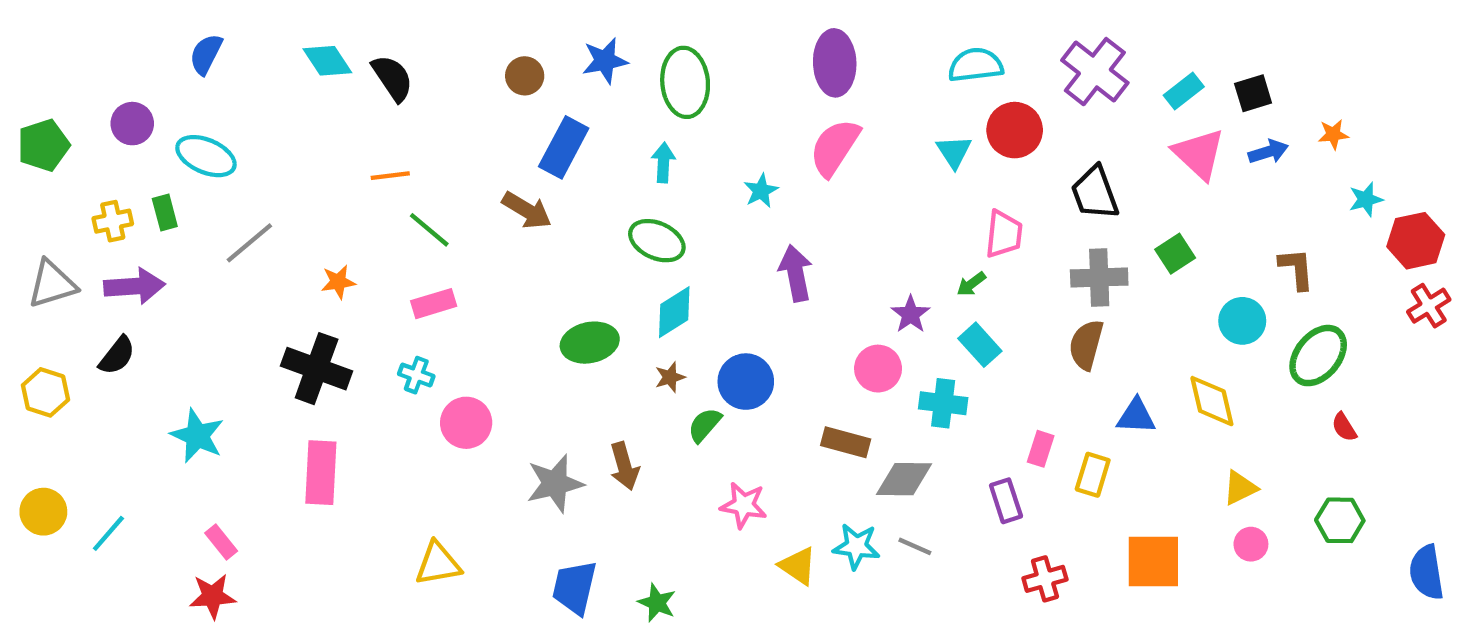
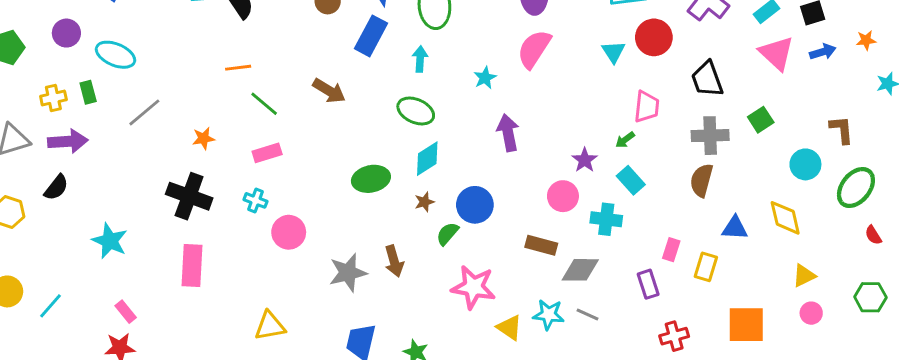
blue rectangle: (564, 147) -> (371, 36), moved
pink star: (744, 505) -> (473, 287), size x1.4

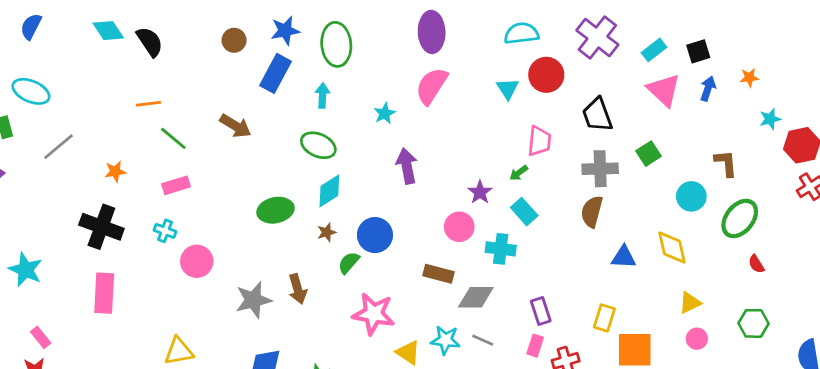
blue arrow: (823, 52) -> (708, 89), turned -55
pink rectangle: (671, 250) -> (535, 346), moved
yellow rectangle: (706, 267) -> (604, 318), moved

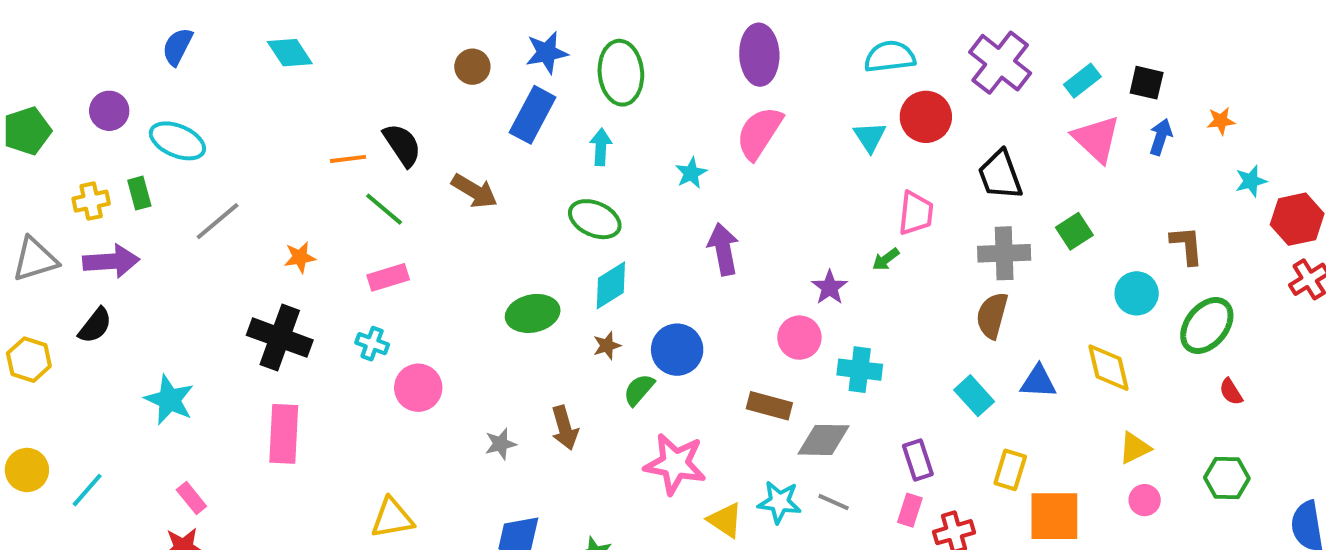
black semicircle: (150, 42) -> (402, 145), moved
black square: (698, 51) -> (1147, 83), turned 30
cyan rectangle: (524, 212) -> (974, 396), moved
gray star: (253, 300) -> (500, 444), size x0.6

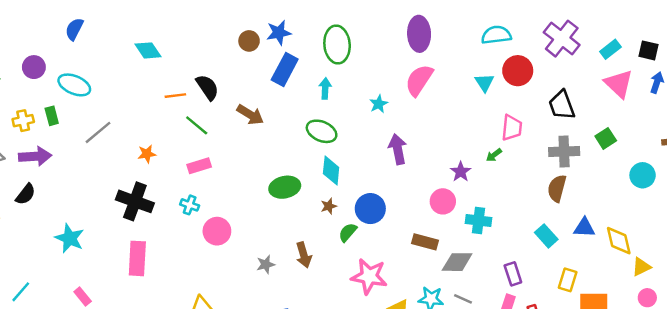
cyan diamond: (290, 53) -> (148, 50), moved
blue star: (547, 53) -> (279, 33), moved
cyan diamond: (611, 285) -> (331, 171), turned -52
yellow diamond: (1108, 368) -> (619, 241), moved

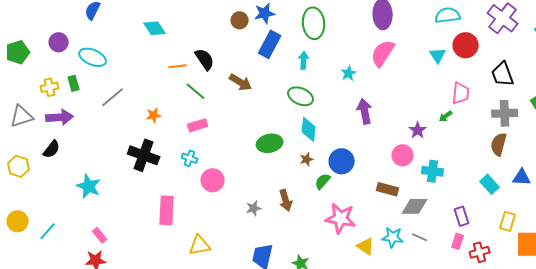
pink rectangle: (137, 258) -> (167, 210), moved

